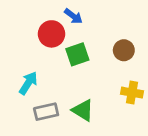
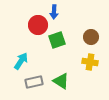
blue arrow: (73, 16) -> (54, 12), turned 56
yellow cross: (132, 93) -> (90, 62), moved

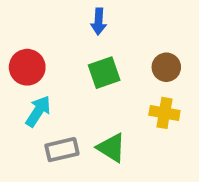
red circle: (38, 25) -> (27, 67), moved

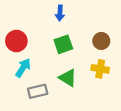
green triangle: (111, 148) -> (68, 78), moved

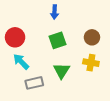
cyan arrow: (23, 68) -> (21, 62), turned -78
green triangle: (68, 78) -> (62, 71), turned 30

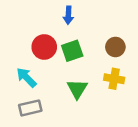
red circle: (15, 37) -> (44, 47), moved
gray rectangle: (34, 83) -> (30, 108), moved

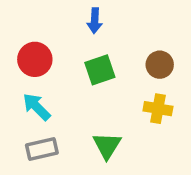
red circle: (44, 47) -> (35, 59), moved
green triangle: (77, 89) -> (107, 146), moved

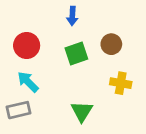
brown circle: (160, 65) -> (111, 44), moved
gray rectangle: (42, 149) -> (19, 110), moved

